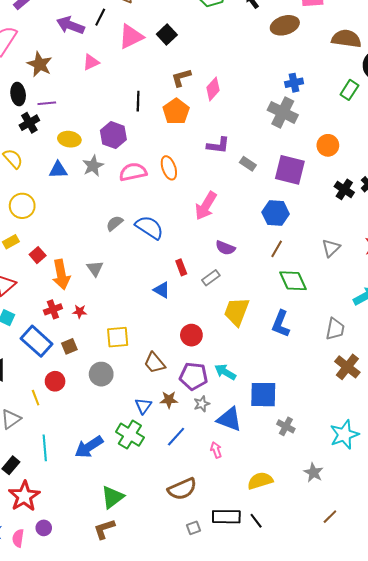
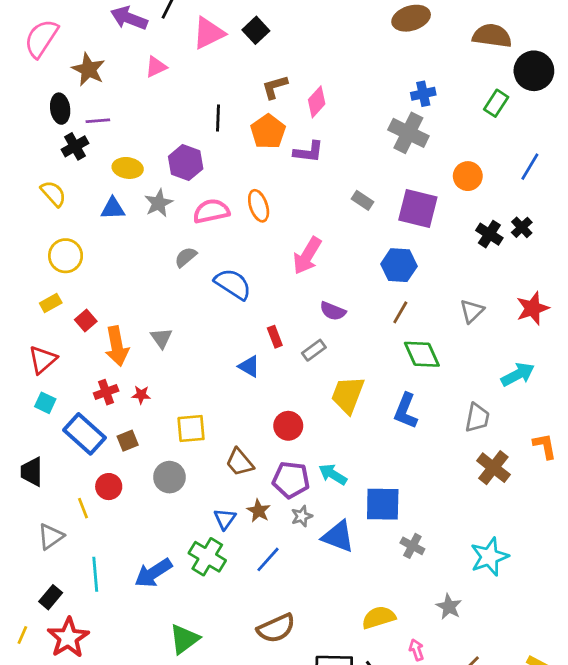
purple L-shape: (218, 145) -> (308, 152), moved
gray semicircle: (115, 223) -> (186, 257), moved
brown star: (169, 400) -> (259, 511), turned 30
pink arrow: (216, 450) -> (416, 650), moved

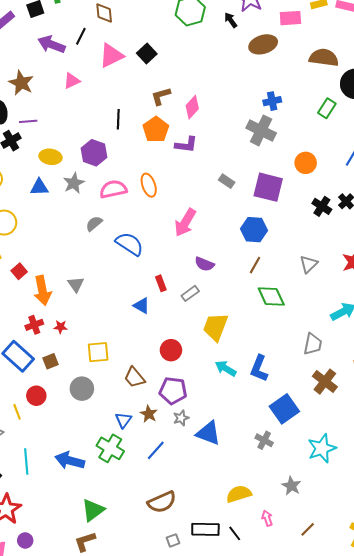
blue L-shape: (406, 411) -> (259, 368), moved
cyan arrow: (333, 474) -> (226, 368), moved
blue square: (383, 504) -> (284, 409), moved, turned -36
blue arrow: (153, 573) -> (70, 461), turned 48

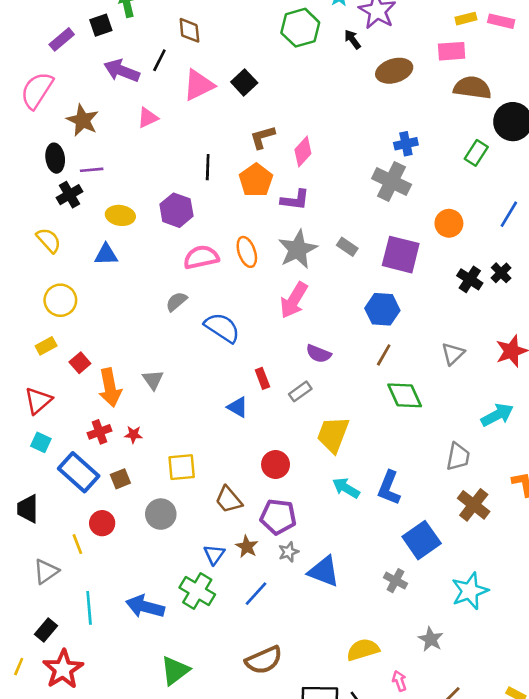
pink rectangle: (290, 18) -> (452, 51), moved
gray star: (74, 183) -> (298, 249), moved, size x1.4

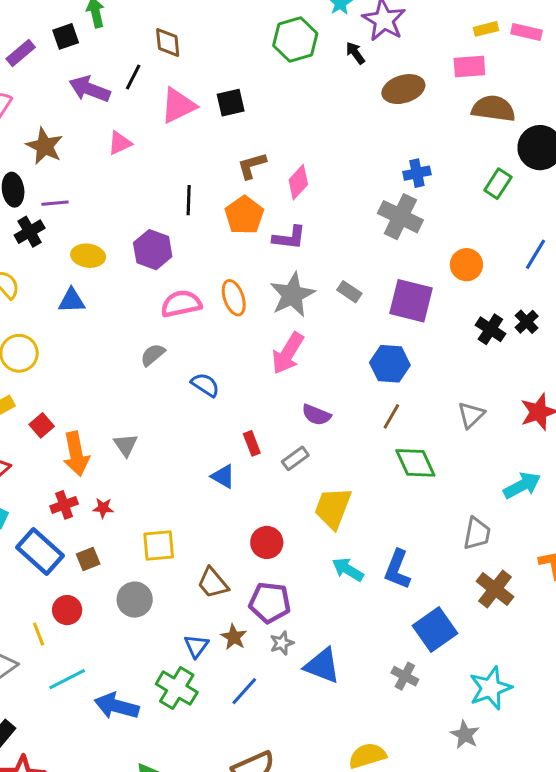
black square: (244, 82) -> (231, 103), turned 30
blue semicircle: (222, 328) -> (205, 385), size x0.7
cyan line: (89, 608) -> (67, 679), moved, turned 68
gray star: (431, 639) -> (465, 735), moved

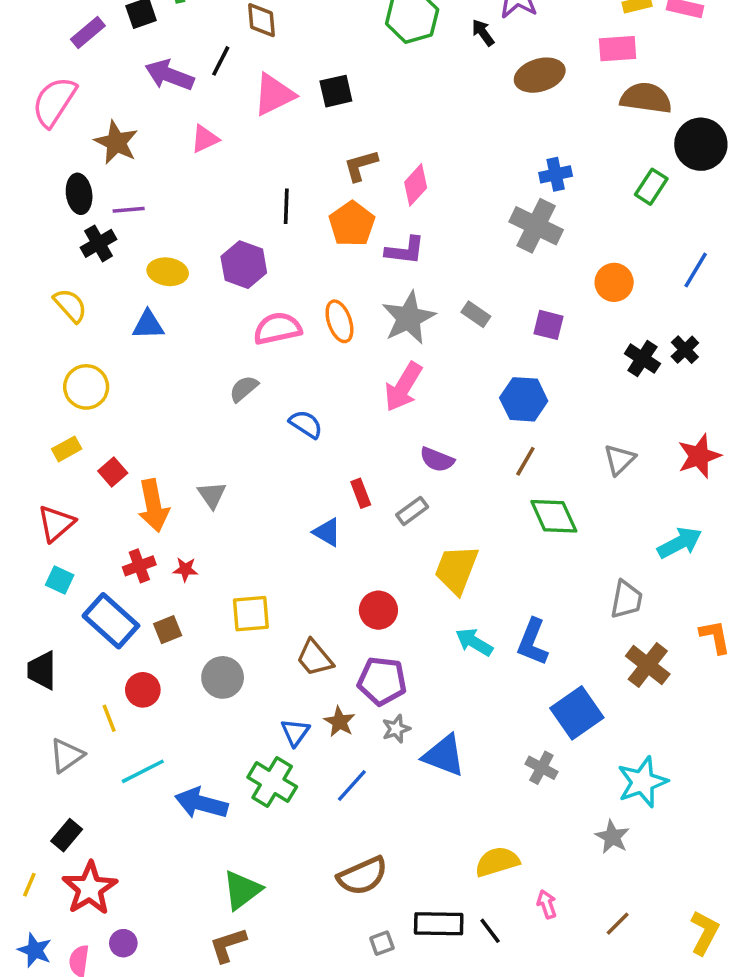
purple square: (411, 301) -> (549, 325), size x0.6

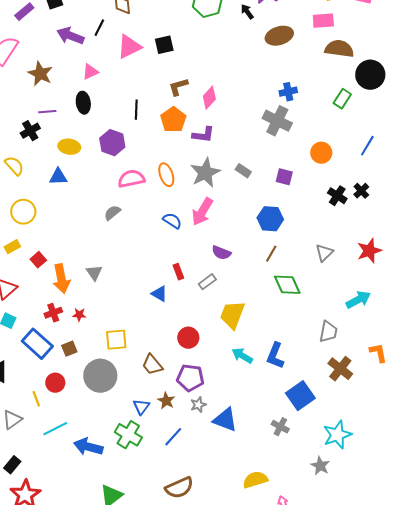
black ellipse: (79, 194) -> (83, 103), moved
blue semicircle: (306, 424) -> (172, 221), moved
gray circle: (223, 677) -> (100, 376), size x1.4

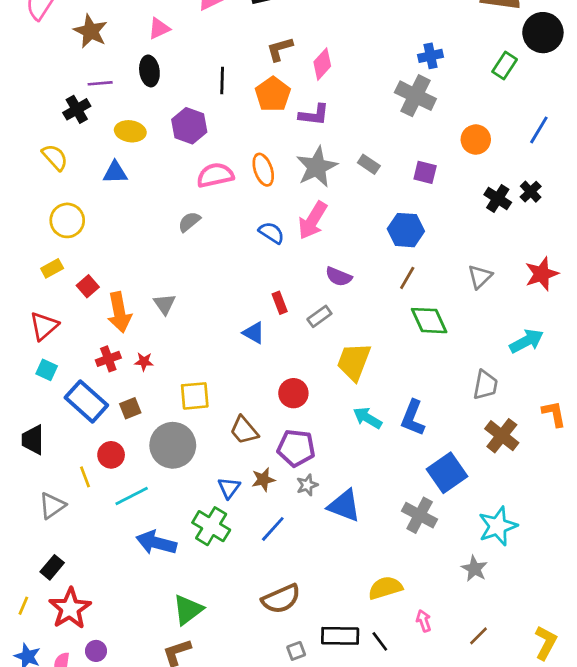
brown star: (166, 401) -> (263, 480), turned 30
gray cross: (280, 427) -> (420, 515), size x1.4
cyan line: (55, 429) -> (132, 496), moved

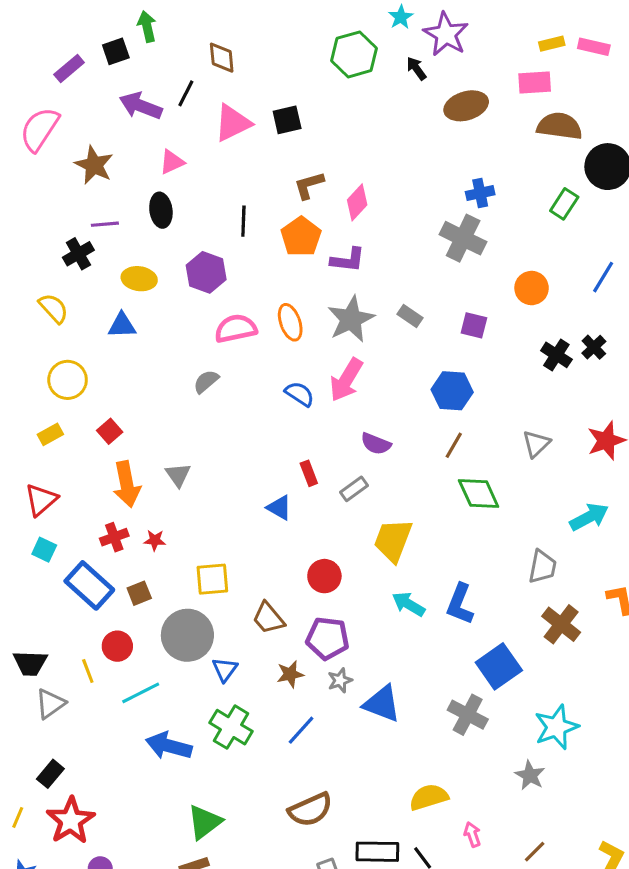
red square: (88, 286) -> (110, 431), moved
black trapezoid: (33, 440) -> (30, 663), moved, turned -88
blue triangle: (229, 488) -> (225, 669), moved

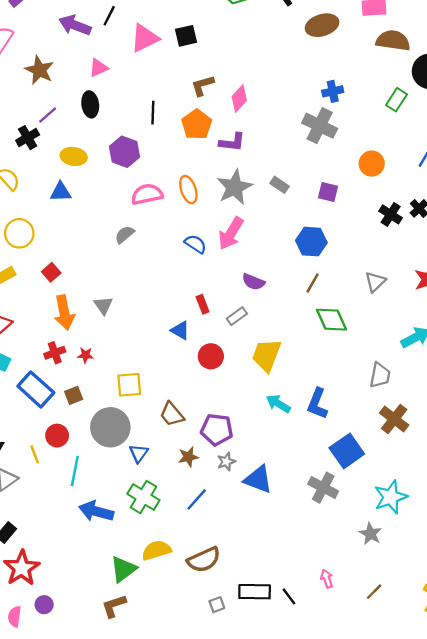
purple line: (105, 224) -> (48, 115), turned -36
red circle: (324, 576) -> (211, 356), moved
cyan line: (141, 693) -> (75, 471), turned -52
yellow semicircle: (429, 797) -> (156, 550), moved

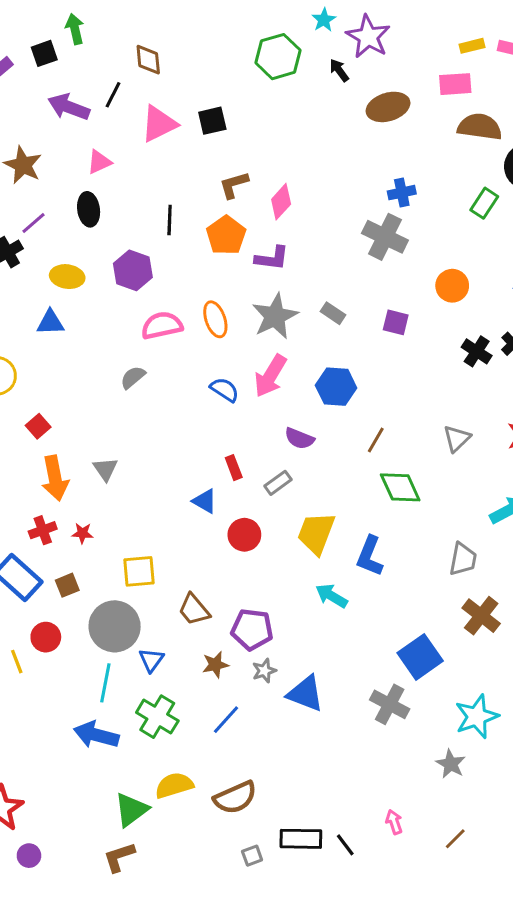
blue hexagon: (311, 242) -> (336, 387), moved
blue L-shape: (317, 404) -> (370, 556), moved
cyan line: (75, 471) -> (105, 683), moved

